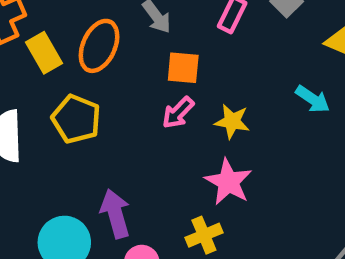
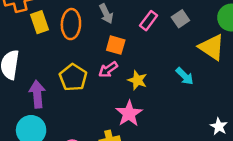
orange ellipse: (99, 46) -> (71, 24), turned -32
yellow pentagon: (76, 119) -> (73, 77), moved
purple arrow: (115, 214) -> (37, 94), moved

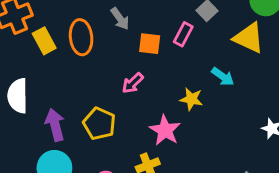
pink rectangle: (149, 21) -> (183, 34), moved
orange square: (116, 45) -> (150, 44), moved
yellow pentagon: (73, 77) -> (99, 124), moved
yellow star: (137, 80) -> (191, 99), moved

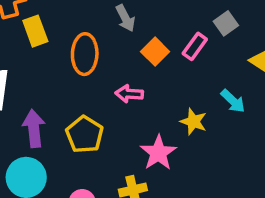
orange ellipse: (81, 37) -> (85, 54), moved
orange square: (150, 44) -> (155, 52), turned 30
pink arrow: (133, 83) -> (129, 94), turned 40

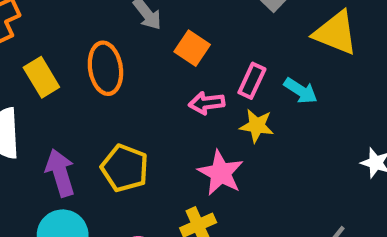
yellow rectangle: (35, 31) -> (41, 77), moved
pink rectangle: (195, 46) -> (252, 81), moved
pink arrow: (129, 94) -> (207, 103), moved

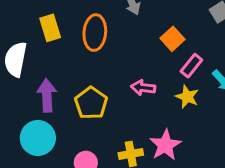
orange square: (192, 48) -> (173, 39), moved
pink arrow: (207, 103) -> (143, 88), moved
pink star: (221, 173) -> (165, 145), moved

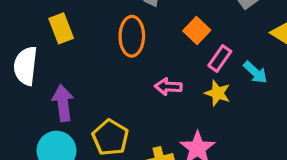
orange ellipse: (95, 33) -> (132, 36), moved
yellow pentagon: (91, 103) -> (110, 138), moved

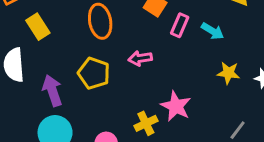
yellow star: (218, 93) -> (228, 73), moved
yellow pentagon: (110, 138) -> (94, 73), moved

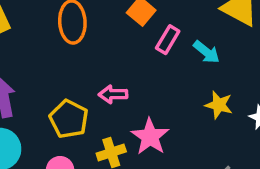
pink arrow: (140, 58) -> (113, 94), moved
yellow pentagon: (94, 73) -> (69, 119), moved

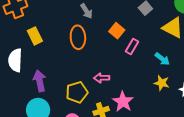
cyan arrow: (206, 52) -> (162, 59), moved
yellow pentagon: (69, 119) -> (77, 92), turned 30

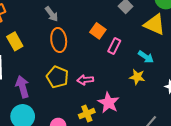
gray arrow: (86, 11) -> (52, 14), moved
yellow star: (162, 83) -> (137, 77), moved
yellow pentagon: (77, 92) -> (57, 77), moved, turned -30

